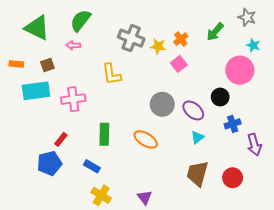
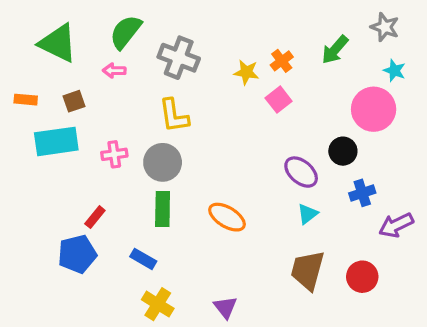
gray cross: (131, 38) -> (179, 58), moved
pink cross: (73, 99) -> (114, 154), size x0.7
gray circle: (162, 104) -> (163, 162), moved
purple arrow: (254, 145) -> (396, 225), turned 80

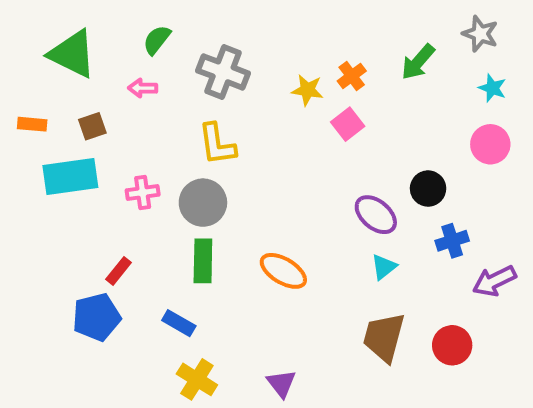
green semicircle: (126, 32) -> (157, 40), size x0.7
pink circle: (374, 109) -> (490, 144), moved, size x0.7

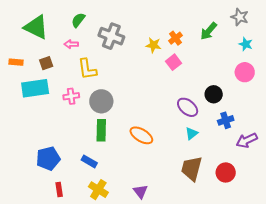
yellow L-shape: (217, 144) -> (87, 69), moved
red rectangle: (119, 271) -> (59, 190), moved, turned -48

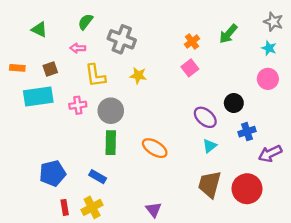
gray star: (240, 17) -> (273, 22), moved
green triangle: (36, 27) -> (39, 29), size x0.6
yellow star: (153, 45) -> (138, 76), moved
red circle: (226, 172) -> (247, 189), size x1.4
yellow cross: (98, 190) -> (92, 207), moved, turned 30

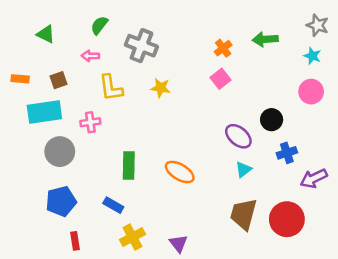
green arrow: (228, 34) -> (265, 39), turned 45
gray circle: (111, 111) -> (60, 152), moved
yellow cross: (92, 207) -> (132, 237), moved

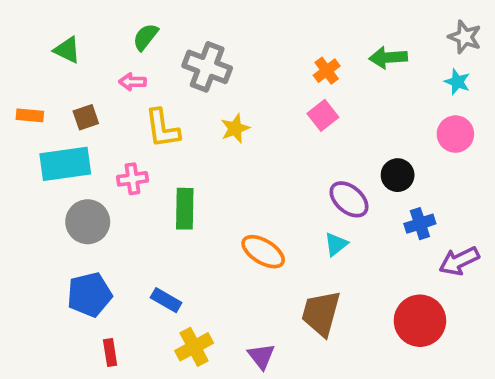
yellow star: (161, 88) -> (235, 128), turned -30
green rectangle: (129, 166) -> (185, 209), moved
cyan triangle: (243, 169) -> (336, 244), moved
brown trapezoid: (243, 214) -> (321, 313), moved

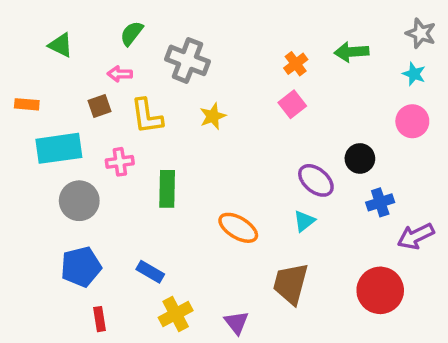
brown square: (86, 117) -> (100, 106), moved

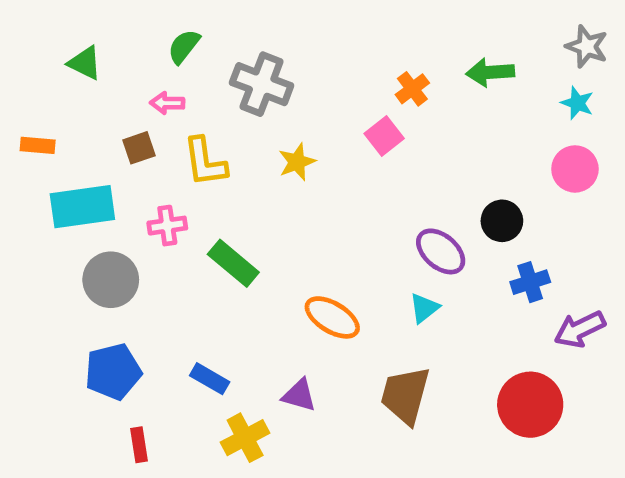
pink square: (292, 104) -> (384, 136), moved
green rectangle: (167, 189) -> (233, 263), turned -51
purple triangle: (236, 322) -> (299, 395), moved, turned -36

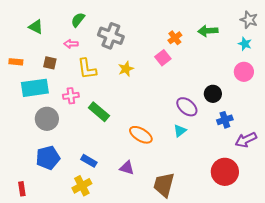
brown square: (139, 148) -> (50, 63), moved, turned 32
brown trapezoid: (405, 395) -> (164, 185), moved
yellow cross: (245, 438) -> (82, 186), moved
red rectangle: (139, 445) -> (22, 189), moved

